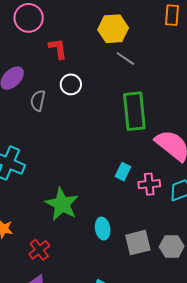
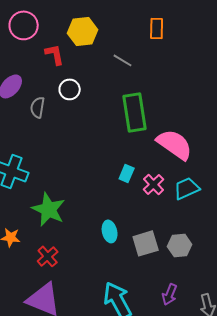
orange rectangle: (172, 15) -> (157, 28), moved
yellow hexagon: (113, 29) -> (83, 31), moved
pink cross: (149, 184) -> (154, 184), turned -35
green star: (62, 204) -> (49, 209), moved

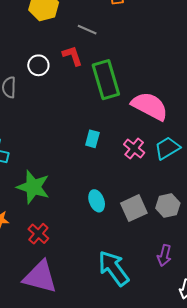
red L-shape: (55, 54) -> (72, 56), moved
cyan rectangle: (127, 173) -> (92, 139), moved

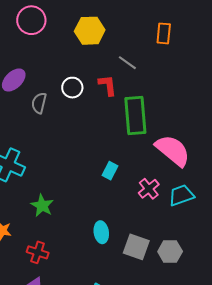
green star: (33, 187) -> (42, 206), size x0.7
gray square: (134, 208) -> (136, 247), turned 32
red cross: (38, 234) -> (38, 252), turned -35

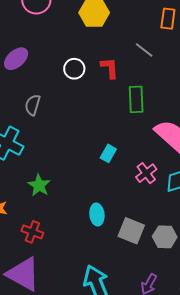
gray line: (127, 63) -> (144, 50), moved
gray semicircle: (39, 103) -> (33, 105), moved
green rectangle: (135, 115) -> (136, 99), size x0.7

